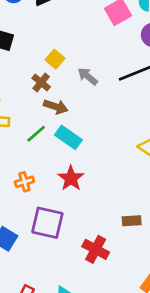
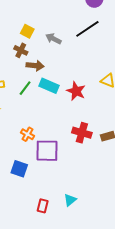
red star: (71, 178) -> (76, 91), moved
orange cross: (24, 182) -> (28, 134), moved, turned -32
red cross: (96, 249) -> (82, 133), moved

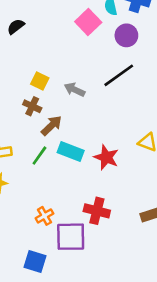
brown arrow: (35, 66) -> (51, 126), turned -48
red cross: (82, 133) -> (97, 211), moved
orange cross: (28, 134) -> (44, 216), turned 32

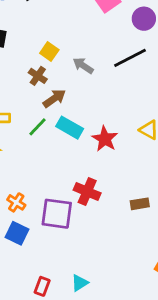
orange cross: (44, 216) -> (16, 202), moved, turned -36

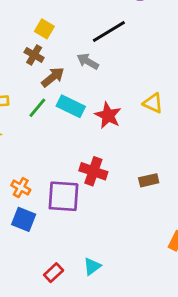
black line: (130, 58) -> (109, 32), moved
gray arrow: (83, 66) -> (88, 61), moved
red rectangle: (42, 286) -> (54, 273), turned 30

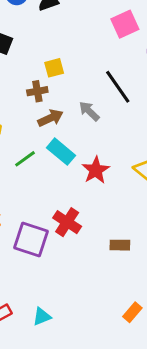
yellow square: (44, 29) -> (54, 68), turned 30
black line: (109, 32) -> (118, 87), turned 72
brown cross: (34, 55) -> (37, 91), turned 36
green line: (37, 108) -> (25, 159), moved

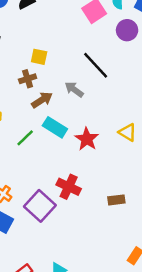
yellow square: (54, 68) -> (39, 57), turned 35
purple square: (31, 240) -> (40, 206), turned 32

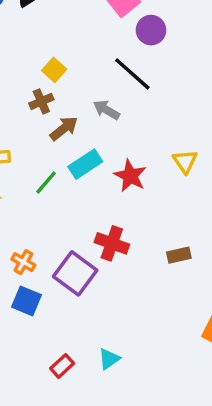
purple circle: (127, 30) -> (151, 30), moved
yellow square: (39, 57) -> (54, 70), turned 35
cyan rectangle: (55, 127) -> (85, 164), turned -60
yellow triangle: (128, 132) -> (185, 161), turned 30

